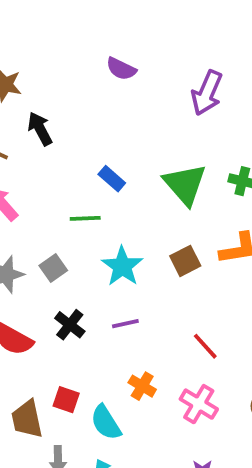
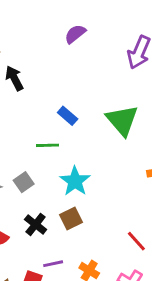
purple semicircle: (121, 69) -> (75, 34), turned 115
brown square: (185, 261) -> (71, 219), moved
purple line: (125, 324) -> (53, 264), moved

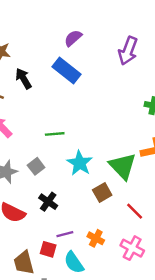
blue rectangle: (68, 116) -> (67, 70), moved, size x1.6
green triangle: (122, 120) -> (123, 166), moved
brown square: (71, 219) -> (102, 193), moved

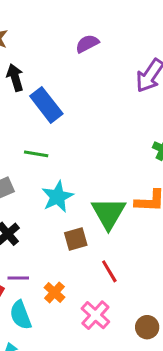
blue rectangle: (67, 70) -> (46, 105), moved

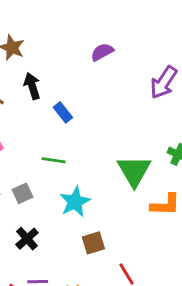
blue rectangle: (46, 105) -> (63, 112), size x0.6
green triangle: (109, 213) -> (134, 171), moved

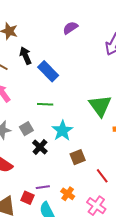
blue rectangle: (63, 112) -> (48, 71), size x1.5
black cross: (27, 239) -> (40, 147), moved

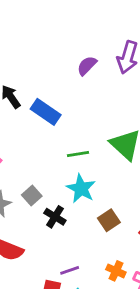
purple semicircle: (70, 28) -> (87, 66), moved
green line: (45, 104) -> (78, 154), moved
orange cross: (68, 194) -> (116, 271), moved

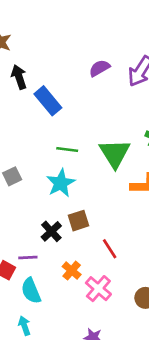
black cross: (55, 217) -> (51, 231), moved

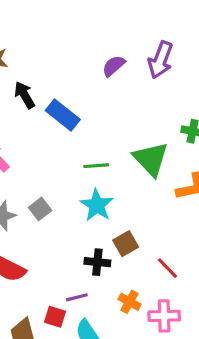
black cross: (51, 231) -> (97, 262), turned -30
pink cross: (98, 289) -> (164, 316), turned -30

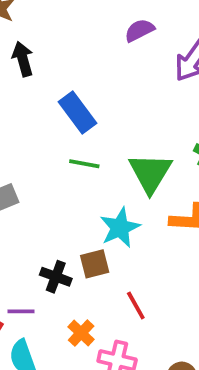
purple semicircle: (114, 66) -> (139, 30), moved
blue rectangle: (63, 115) -> (77, 112), moved
cyan star: (97, 205) -> (120, 228), moved

